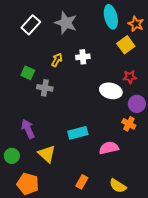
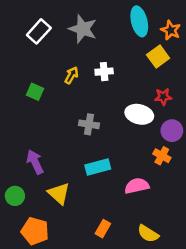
gray cross: (45, 88) -> (89, 124), moved

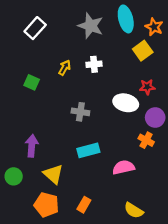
gray star: (83, 29) -> (91, 26), moved
purple arrow: (35, 162) -> (32, 146), turned 30
orange rectangle: (103, 229) -> (84, 205), moved
orange pentagon: (35, 231) -> (46, 205), moved

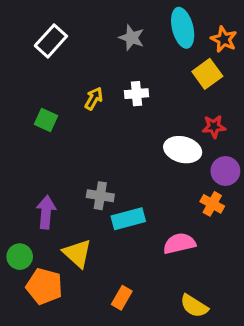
gray star: (91, 26) -> (132, 38), size x0.7
gray cross: (80, 112) -> (100, 196), moved
orange pentagon: (46, 205) -> (44, 286), moved

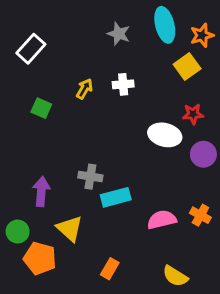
orange star: (224, 39) -> (202, 35), turned 30
white rectangle: (51, 41) -> (31, 49), moved
orange cross: (212, 204) -> (200, 215), moved

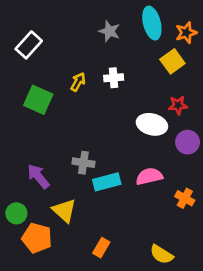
green square: (41, 108) -> (38, 100), size x1.5
purple arrow: (41, 191) -> (38, 176), turned -44
pink semicircle: (162, 220) -> (149, 176), moved

